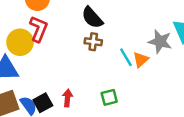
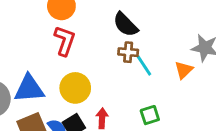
yellow circle: (20, 42) -> (75, 88), moved
cyan line: (126, 57) -> (144, 65), moved

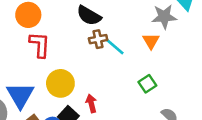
blue triangle: (29, 89) -> (20, 95), turned -40
green square: (150, 115) -> (147, 84), moved

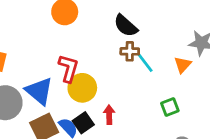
red L-shape: (40, 45) -> (69, 68), moved
blue triangle: (20, 95) -> (39, 91), turned -32

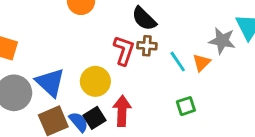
cyan line: (145, 63) -> (178, 62), moved
red L-shape: (69, 68) -> (124, 50), moved
red arrow: (109, 115) -> (122, 111), size x1.5

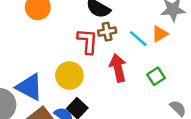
orange triangle: (202, 63) -> (160, 34), turned 30
red arrow: (122, 111) -> (118, 68), moved

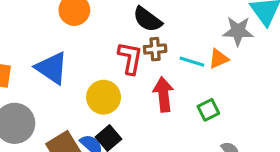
cyan line: (138, 39) -> (192, 62), turned -30
blue triangle: (29, 87) -> (52, 68), moved

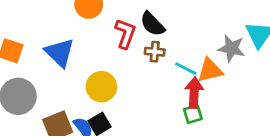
red L-shape: (130, 58) -> (125, 34), moved
orange triangle: (219, 59) -> (210, 70), size x1.4
red arrow: (163, 94) -> (194, 93), moved

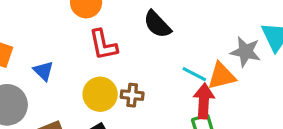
red L-shape: (125, 34) -> (103, 45), moved, turned 148
brown cross: (155, 52) -> (132, 95), moved
blue triangle: (60, 53) -> (44, 71), moved, size x0.6

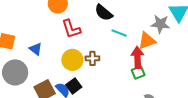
cyan line: (194, 74) -> (119, 33), moved

